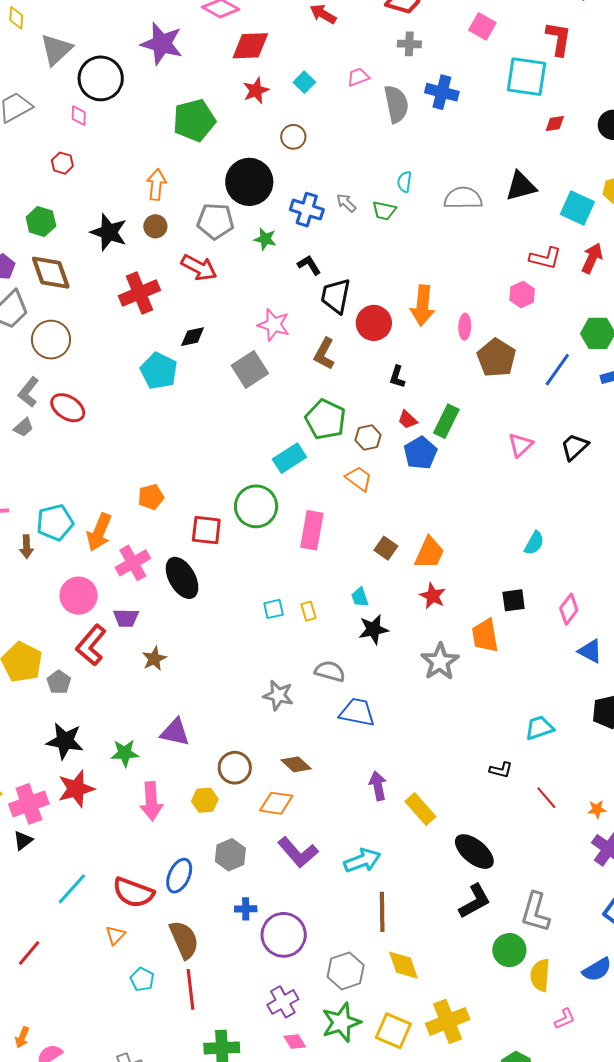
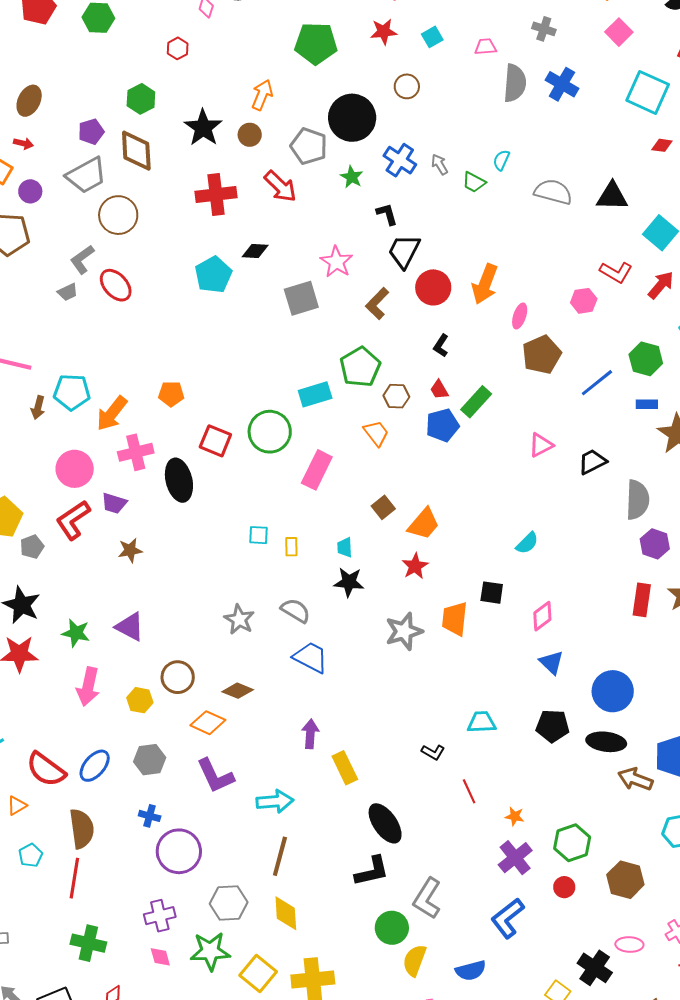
brown diamond: (296, 764) -> (238, 691), turned -36

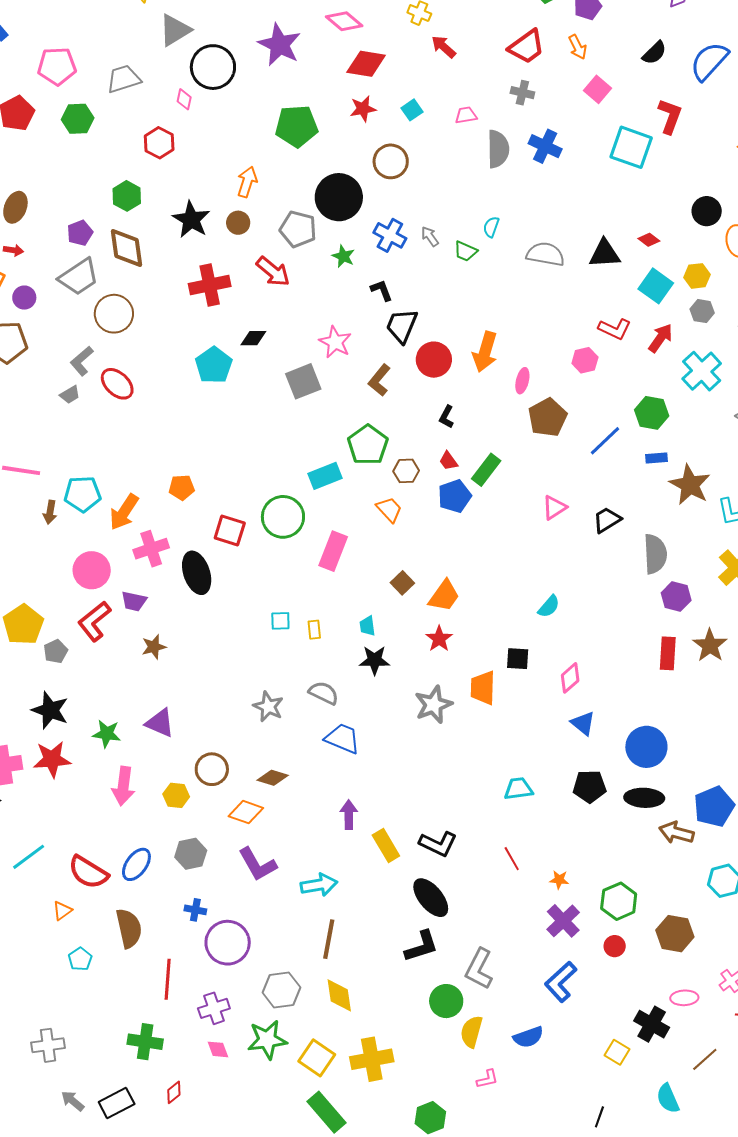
red hexagon: (178, 48) -> (159, 143), size x1.4
brown circle: (407, 86) -> (391, 161), size x1.4
red diamond: (662, 145) -> (649, 240), moved, turned 35
black L-shape: (433, 752) -> (438, 844), moved, size x1.6
red line: (74, 878) -> (168, 979), moved

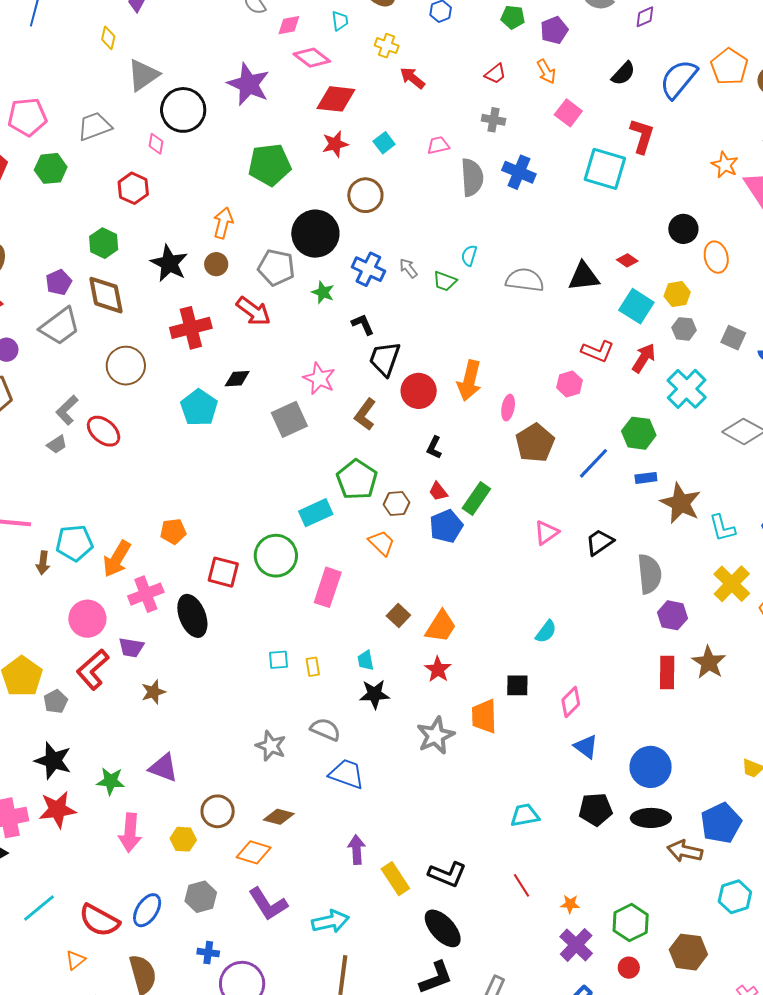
red trapezoid: (527, 47) -> (495, 74), size x0.6
brown circle: (114, 314) -> (126, 366), moved

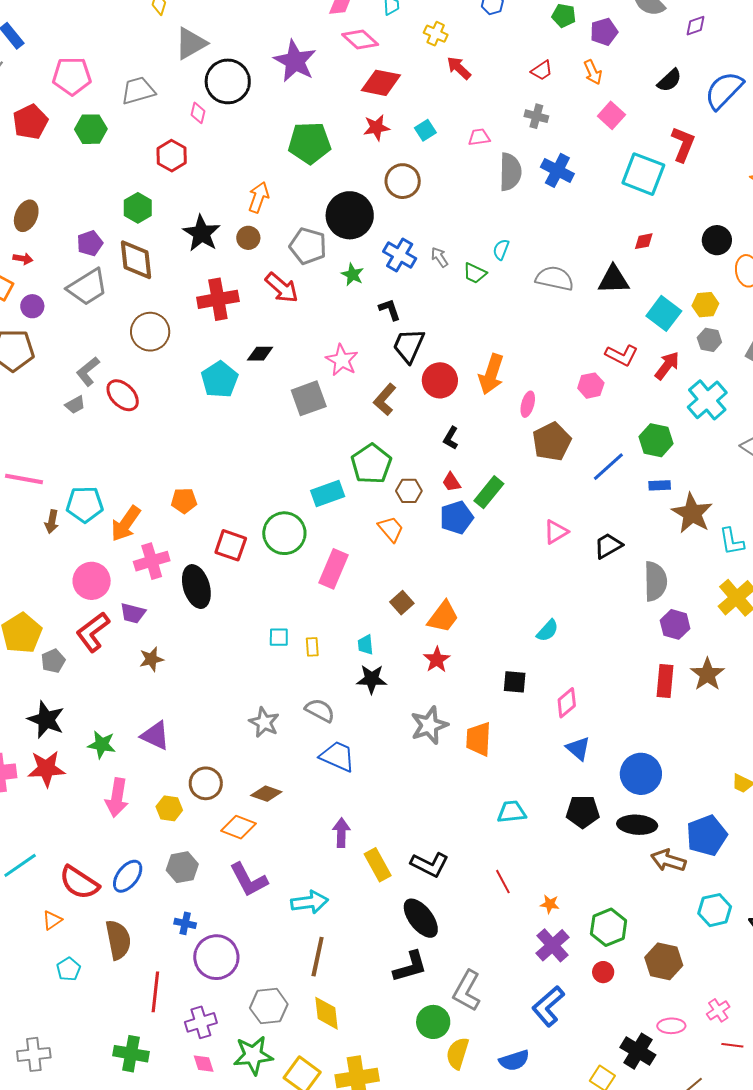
red diamond: (627, 260) -> (644, 241), moved, turned -50
orange trapezoid: (484, 716) -> (479, 739), moved

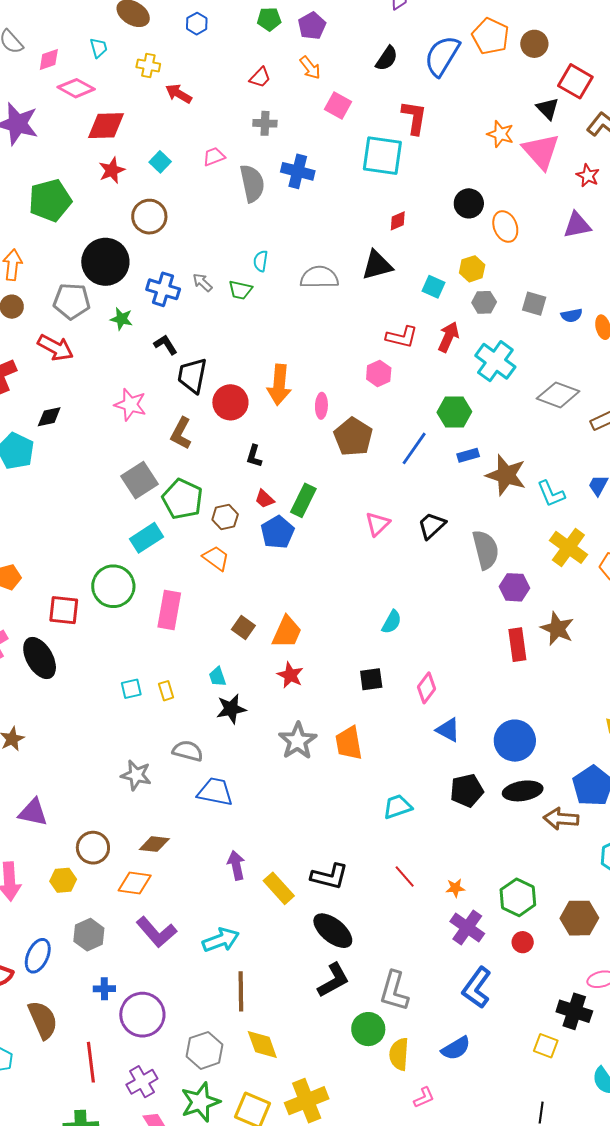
cyan square: (664, 313) -> (434, 287), size x0.7
gray square: (309, 398) -> (139, 480), moved

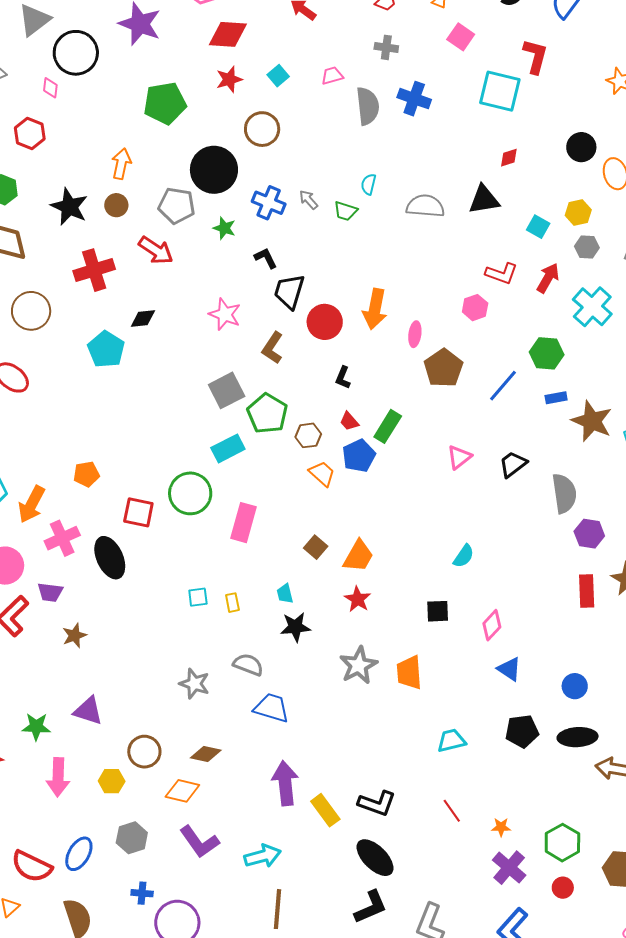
orange trapezoid: (216, 558) -> (322, 474), moved
blue circle: (515, 741) -> (575, 686), size x0.6
purple arrow: (236, 865) -> (285, 783), size x1.5

